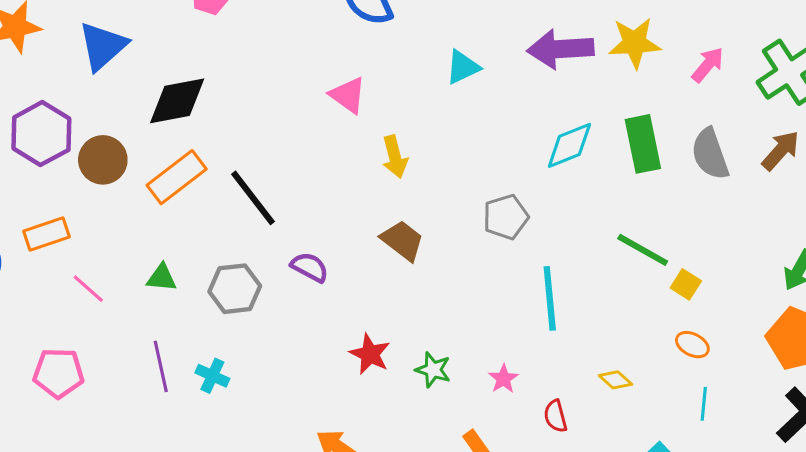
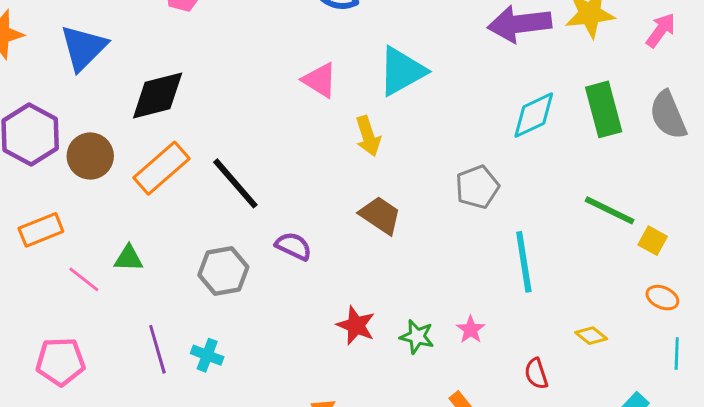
cyan triangle: (463, 67) -> (402, 71), moved, size x1.5
green triangle: (162, 278) -> (129, 258), moved
pink star: (503, 379) -> (471, 330), moved

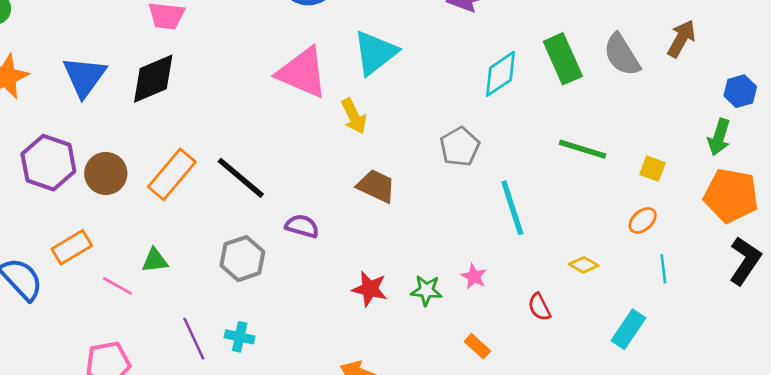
pink triangle: (320, 80) -> (302, 73), size x1.6
black diamond: (158, 95) -> (153, 79), moved
yellow square: (653, 241) -> (653, 169), moved
orange ellipse: (662, 298) -> (643, 220), turned -56

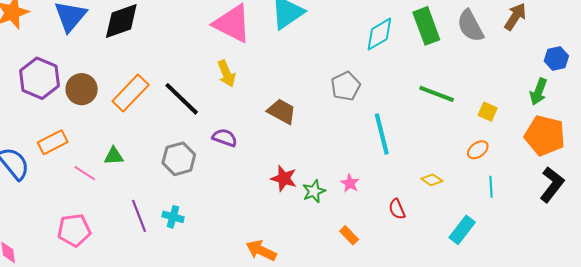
yellow arrow: (354, 116) -> (227, 74), moved
red star: (370, 289) -> (284, 178), moved
green star: (426, 290) -> (314, 191), turned -30

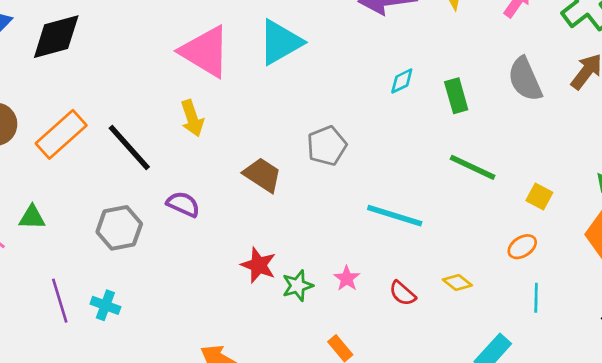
green rectangle: (426, 26) -> (456, 96), moved, size x0.7
cyan diamond: (379, 34) -> (402, 81), size x0.6
gray pentagon: (346, 86) -> (327, 146), moved
cyan line: (382, 134) -> (395, 216), turned -63
red semicircle: (397, 209) -> (402, 293), moved, turned -30

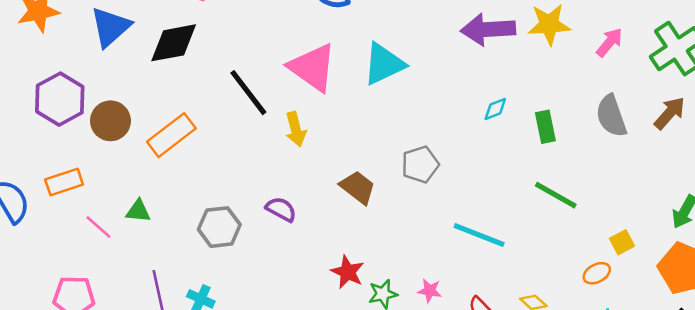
black line: (129, 147) -> (248, 93), moved
yellow square: (539, 197) -> (622, 242), moved, turned 30
pink star: (347, 278) -> (430, 291), turned -30

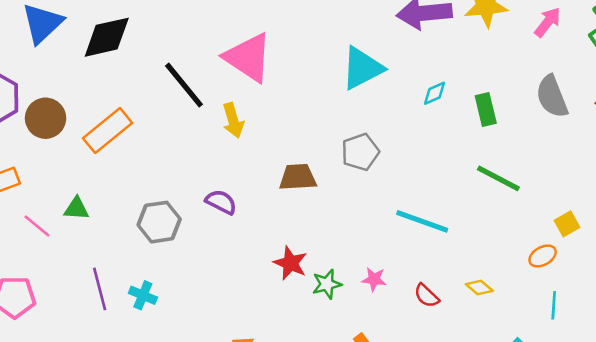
cyan triangle: (384, 64) -> (362, 68), moved
brown trapezoid: (358, 187) -> (298, 177), turned -39

